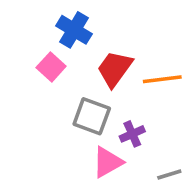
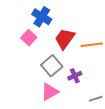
gray square: (92, 116) -> (52, 66), turned 30
pink triangle: (108, 162) -> (50, 92), moved

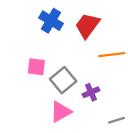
pink square: (29, 38) -> (36, 67), moved, turned -35
red trapezoid: (65, 39) -> (87, 25), moved

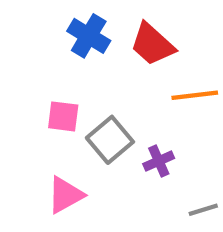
red trapezoid: (87, 25) -> (152, 44), turned -84
pink triangle: (61, 112) -> (65, 195), moved

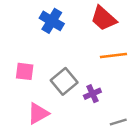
red trapezoid: (152, 44) -> (104, 18), moved
pink square: (63, 116) -> (25, 71), moved

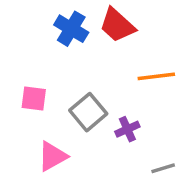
red trapezoid: (104, 18) -> (117, 25), moved

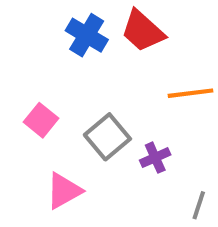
pink square: (34, 98) -> (41, 120), turned 32
gray line: (163, 168) -> (199, 205), turned -55

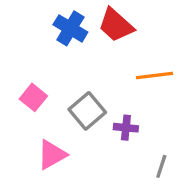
purple cross: (155, 158) -> (126, 128), turned 30

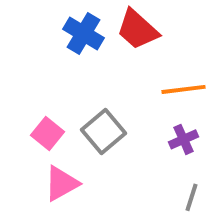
pink square: (33, 97) -> (48, 133), moved
purple cross: (126, 128) -> (183, 139), moved, turned -30

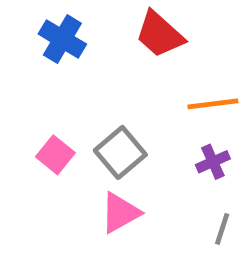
blue cross: (84, 33) -> (62, 39), moved
pink triangle: (62, 183) -> (120, 213), moved

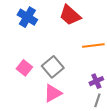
purple cross: (213, 162) -> (96, 81), moved

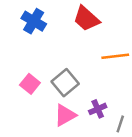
purple cross: (96, 81) -> (98, 109), moved

